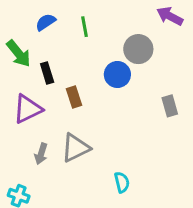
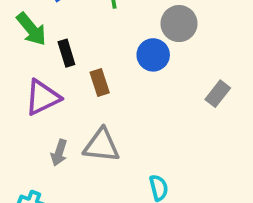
gray rectangle: (170, 106) -> (218, 94), turned 54
gray triangle: (75, 148) -> (101, 145), turned 32

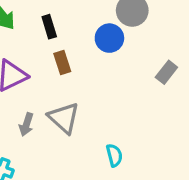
black rectangle: (66, 53) -> (49, 27), moved
gray triangle: (101, 145) -> (64, 118), turned 36

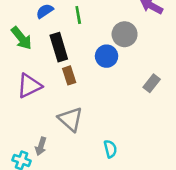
black rectangle: (49, 27) -> (59, 47), size x1.5
gray arrow: (26, 124) -> (41, 146), moved

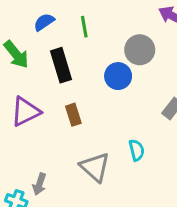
brown rectangle: (69, 75) -> (73, 115), moved
gray triangle: (70, 119) -> (95, 167), moved
cyan semicircle: (110, 149) -> (137, 150), moved

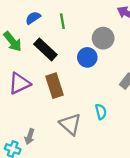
black rectangle: (61, 65) -> (45, 49), turned -30
brown rectangle: (73, 115) -> (54, 86), size x1.5

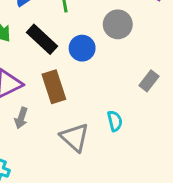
blue circle: (87, 57) -> (82, 48), moved
gray arrow: (30, 137) -> (21, 118), moved

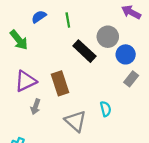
black rectangle: (42, 39) -> (84, 51), moved
blue circle: (82, 48) -> (126, 54), moved

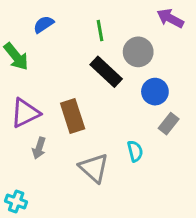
green line: (68, 20) -> (100, 31), moved
blue circle: (126, 54) -> (155, 92), moved
gray rectangle: (131, 79) -> (169, 124), moved

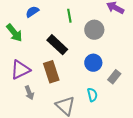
black rectangle: (106, 72) -> (57, 45), moved
blue circle: (155, 92) -> (93, 63), moved
gray arrow: (39, 148) -> (29, 93), turned -40

